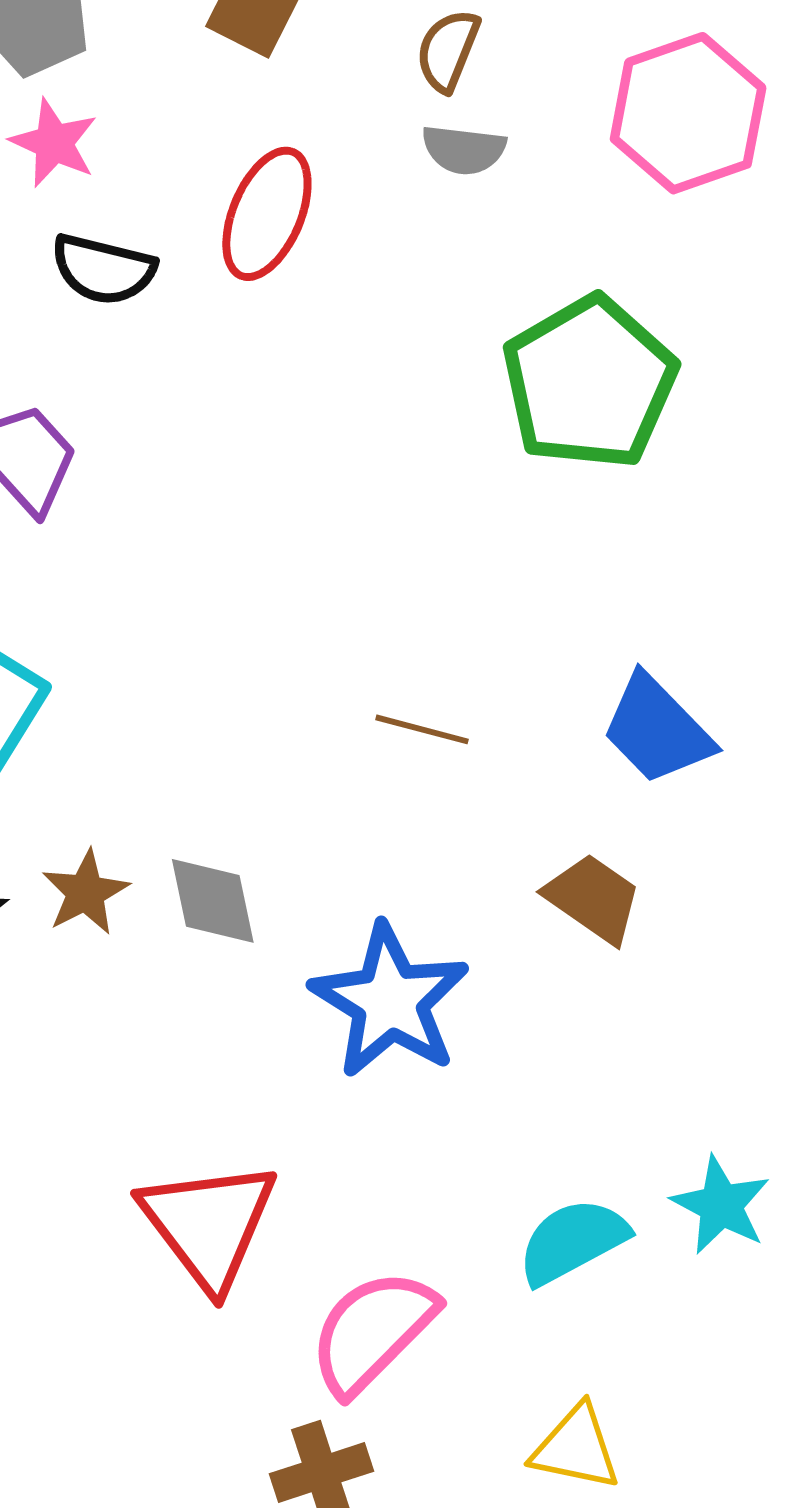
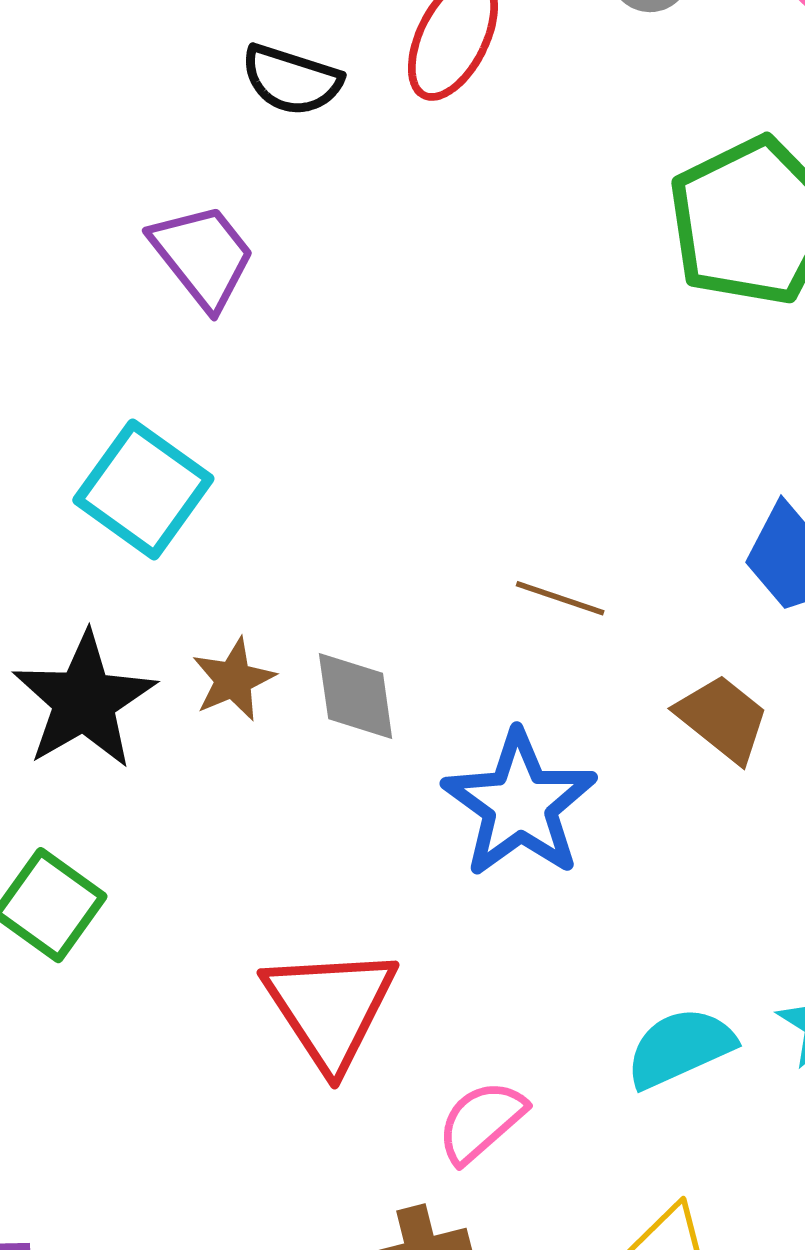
brown line: (422, 729) -> (560, 598), moved
pink semicircle: (373, 1332) -> (481, 1122), size x0.7

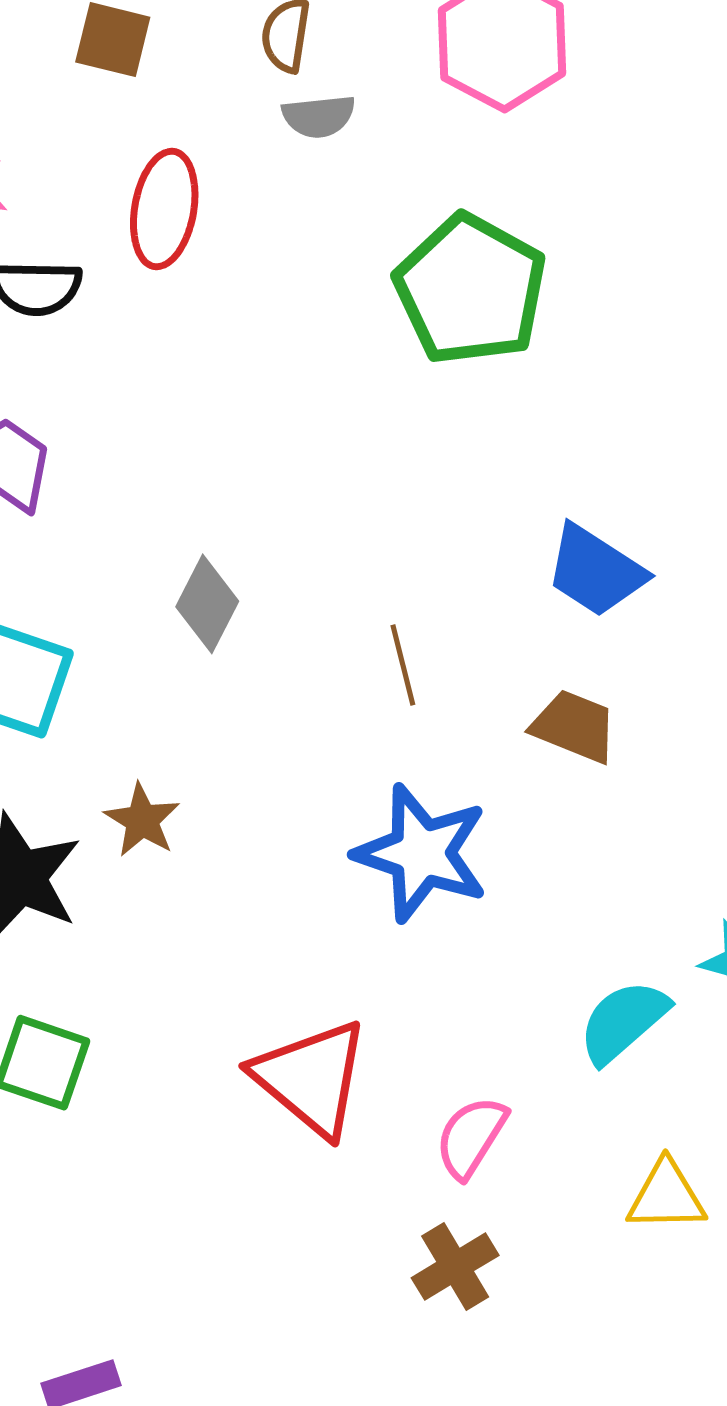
brown line: (560, 598) -> (403, 665), turned 74
gray diamond: (356, 696) -> (207, 604), moved, turned 52

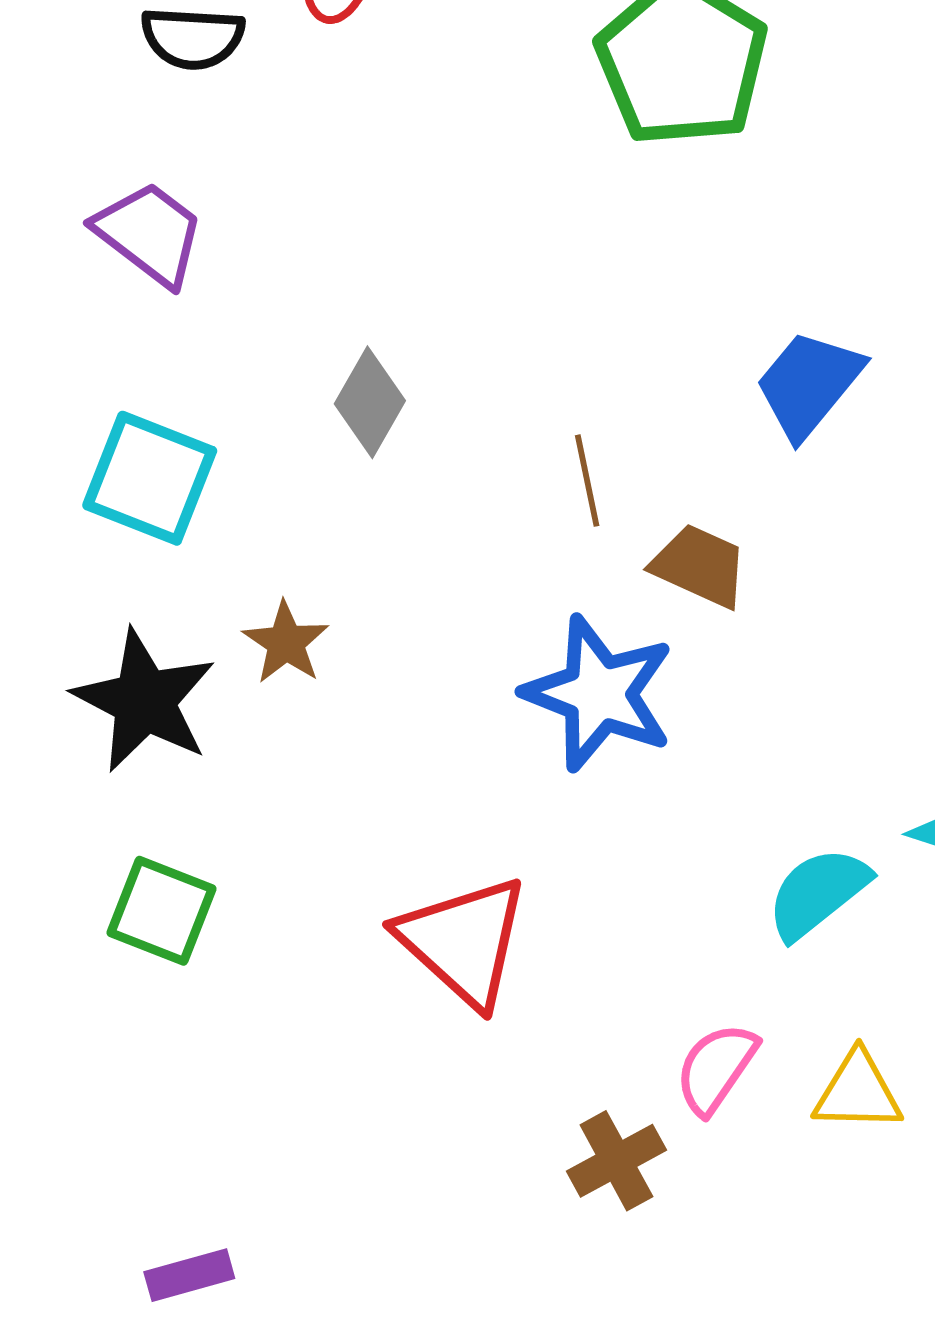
blue trapezoid: (595, 571) -> (809, 384), turned 94
brown trapezoid: (574, 726) -> (700, 566), moved
pink semicircle: (471, 1137) -> (716, 1068), moved

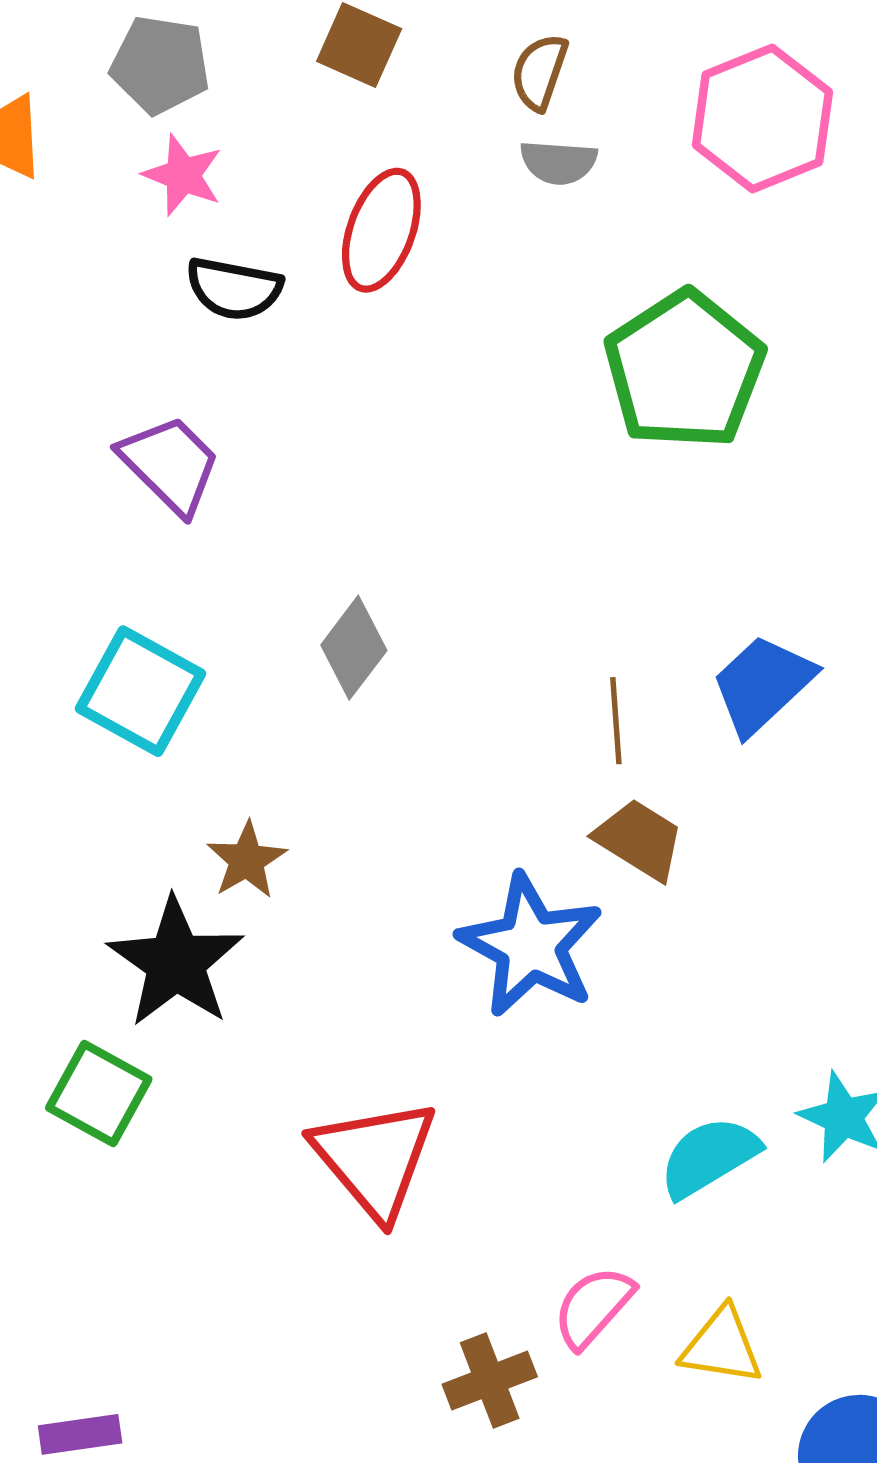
brown line: (587, 481) -> (616, 721), moved
black star: (144, 701) -> (176, 962), moved

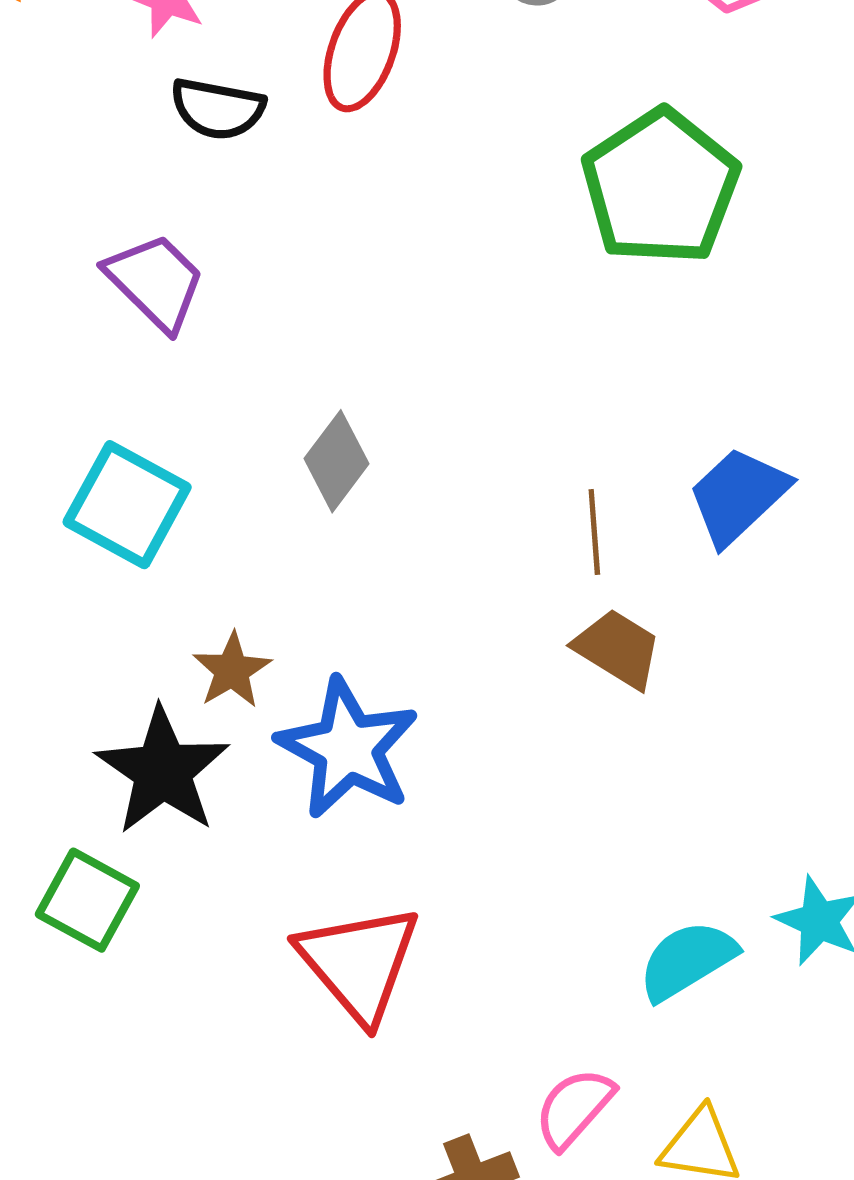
blue star: (530, 946) -> (348, 748), moved

